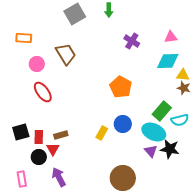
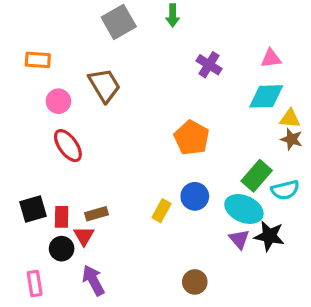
brown circle: (123, 178) -> (195, 282), size x0.6

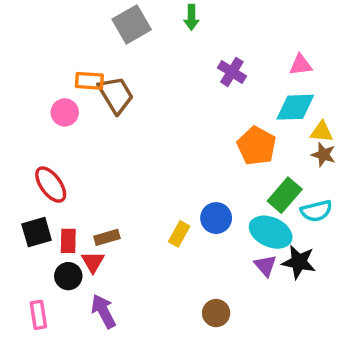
orange rectangle: (38, 60) -> (89, 81), moved
orange pentagon: (192, 138) -> (257, 146), moved
red ellipse: (68, 146) -> (51, 185), moved

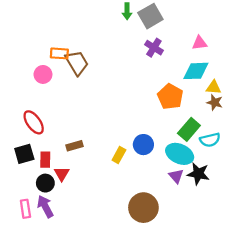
gray square: (132, 24) -> (150, 16), moved
brown rectangle: (107, 237) -> (75, 146), moved
purple arrow: (103, 311) -> (45, 206), moved
brown circle: (216, 313) -> (143, 208), size x1.6

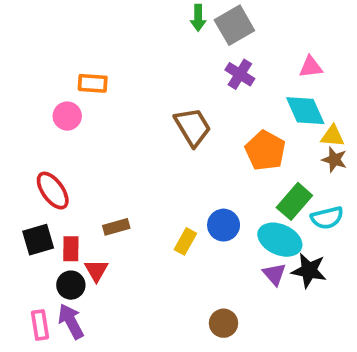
brown trapezoid: (77, 63) -> (193, 127), moved
cyan diamond: (196, 71) -> (305, 111), turned 68
brown circle: (143, 208) -> (224, 323), size x0.6

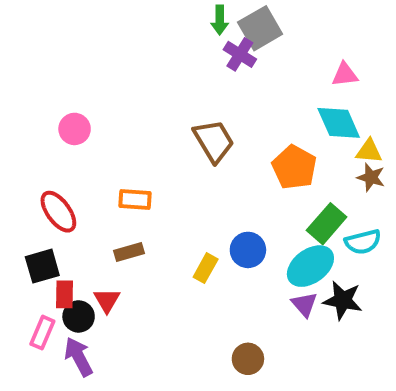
purple cross: (240, 74) -> (240, 54), moved
orange rectangle: (93, 83) -> (135, 200), moved
cyan ellipse: (280, 240) -> (310, 266), turned -60
red rectangle: (71, 249) -> (64, 294), moved
pink rectangle: (40, 325) -> (42, 333), moved, turned 32

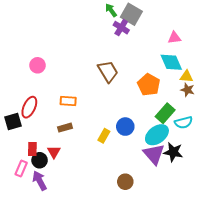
green arrow: (220, 20) -> (111, 10), turned 144
gray square: (260, 28) -> (131, 14), turned -30
red ellipse: (58, 212) -> (29, 107), turned 60
black square: (42, 266) -> (13, 121), moved
purple triangle: (304, 304) -> (154, 154), size x1.6

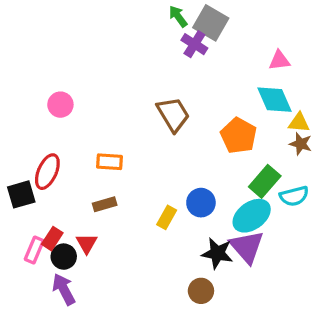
red rectangle: (32, 149) -> (52, 239), turned 32
black star: (173, 152) -> (217, 253), moved
pink rectangle: (21, 168) -> (34, 250), moved

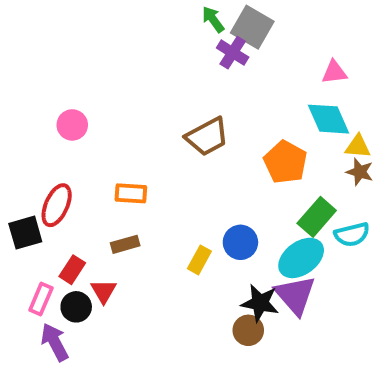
brown trapezoid: (173, 114) -> (207, 137), turned 93
red rectangle: (52, 239) -> (72, 270), moved
purple arrow: (64, 289) -> (55, 342), moved
brown circle: (201, 291) -> (248, 330), moved

